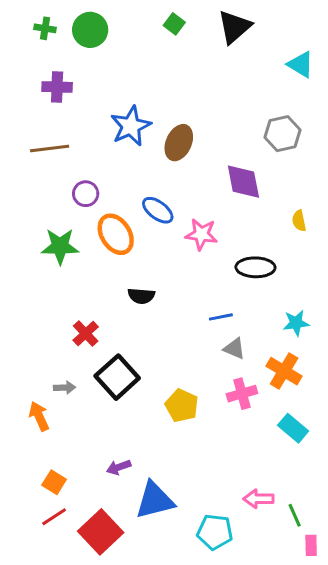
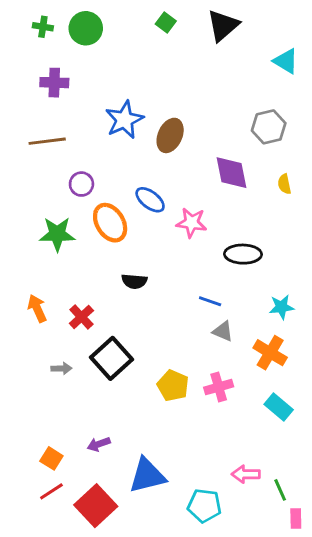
yellow semicircle: (299, 221) -> (284, 184), moved
blue line: (221, 317) -> (210, 301), turned 30
pink cross: (242, 394) -> (219, 387), moved
orange arrow: (39, 416) -> (37, 308), moved
purple arrow: (119, 467) -> (99, 444), moved

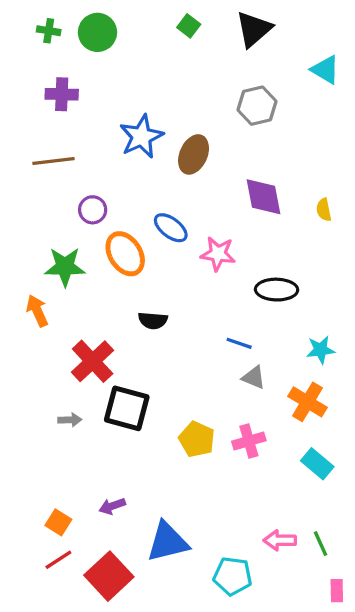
gray hexagon: (269, 127) -> (257, 106), moved
orange arrow: (37, 308) -> (37, 311), moved
red cross: (81, 317) -> (93, 361), size x1.5
black square: (111, 358) -> (127, 408), turned -33
green line: (280, 490) -> (321, 544), moved

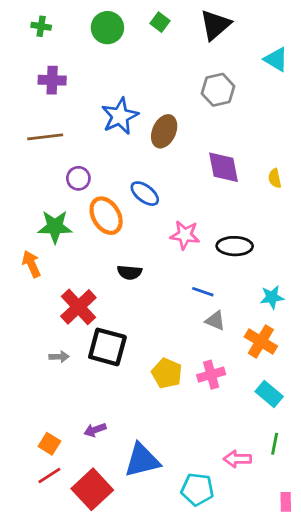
green circle: (97, 32) -> (107, 28), moved
pink star: (218, 254) -> (185, 235), moved
green line: (321, 544) -> (275, 444), moved, turned 35

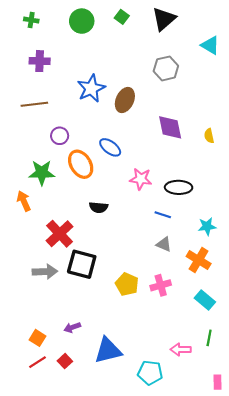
blue line: (203, 292) -> (163, 215), moved
gray arrow: (59, 357) -> (45, 272), size x1.6
red square: (92, 489) -> (65, 361), moved, size x0.5

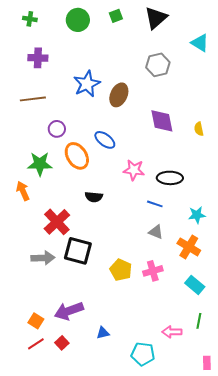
green square: (122, 17) -> (116, 16), turned 32
purple arrow: (72, 327) -> (69, 311), size x1.8
blue triangle: (108, 351) -> (103, 333), size x0.5

